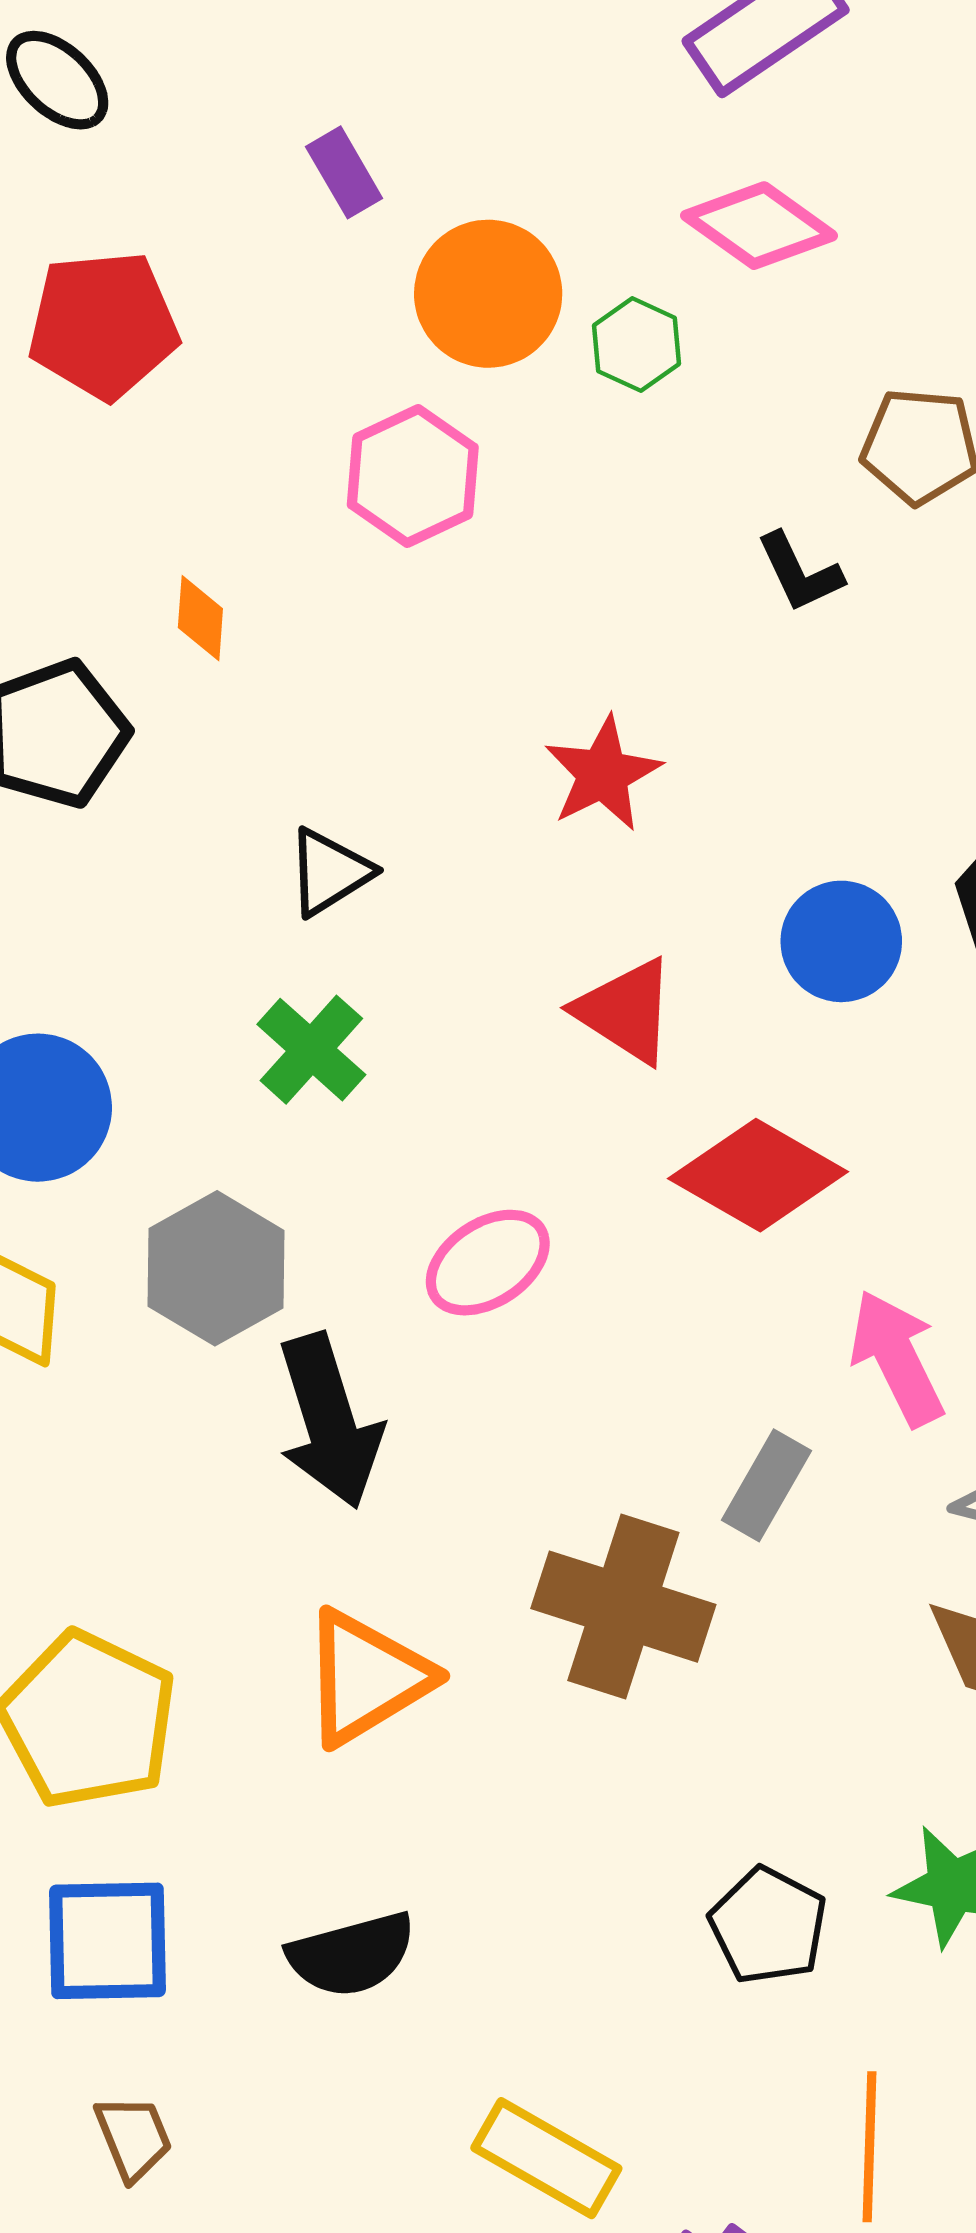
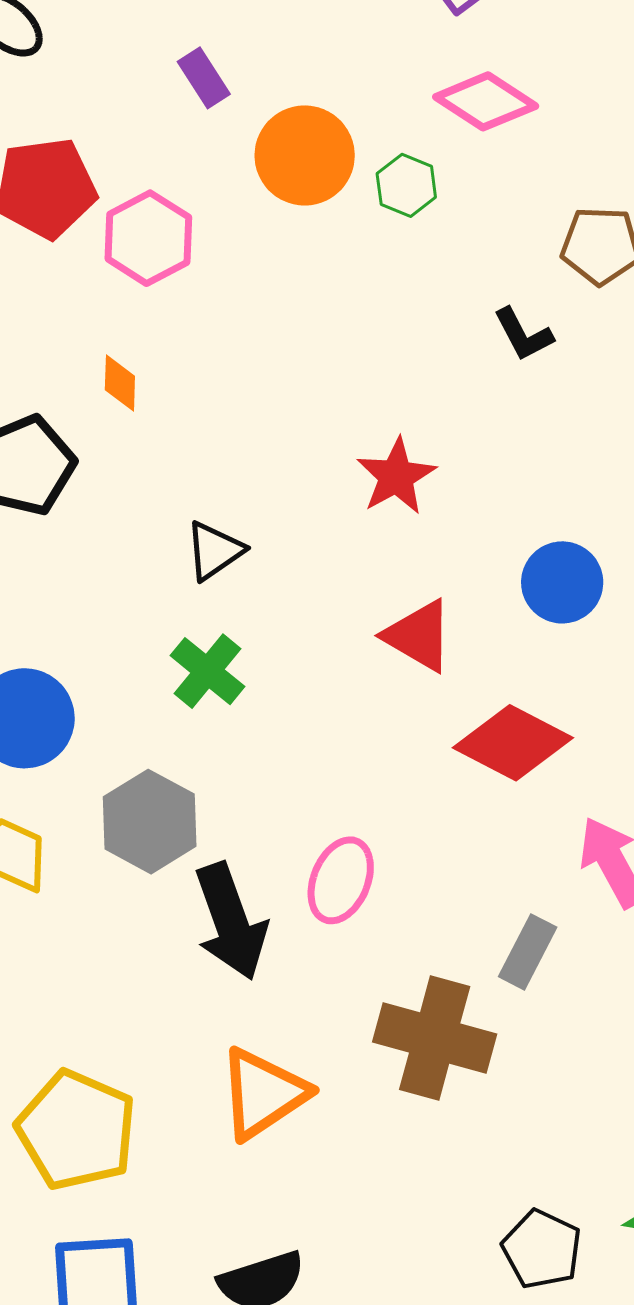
pink hexagon: (413, 476) -> (148, 238), moved
pink ellipse: (488, 1263) -> (341, 880), moved, turned -32

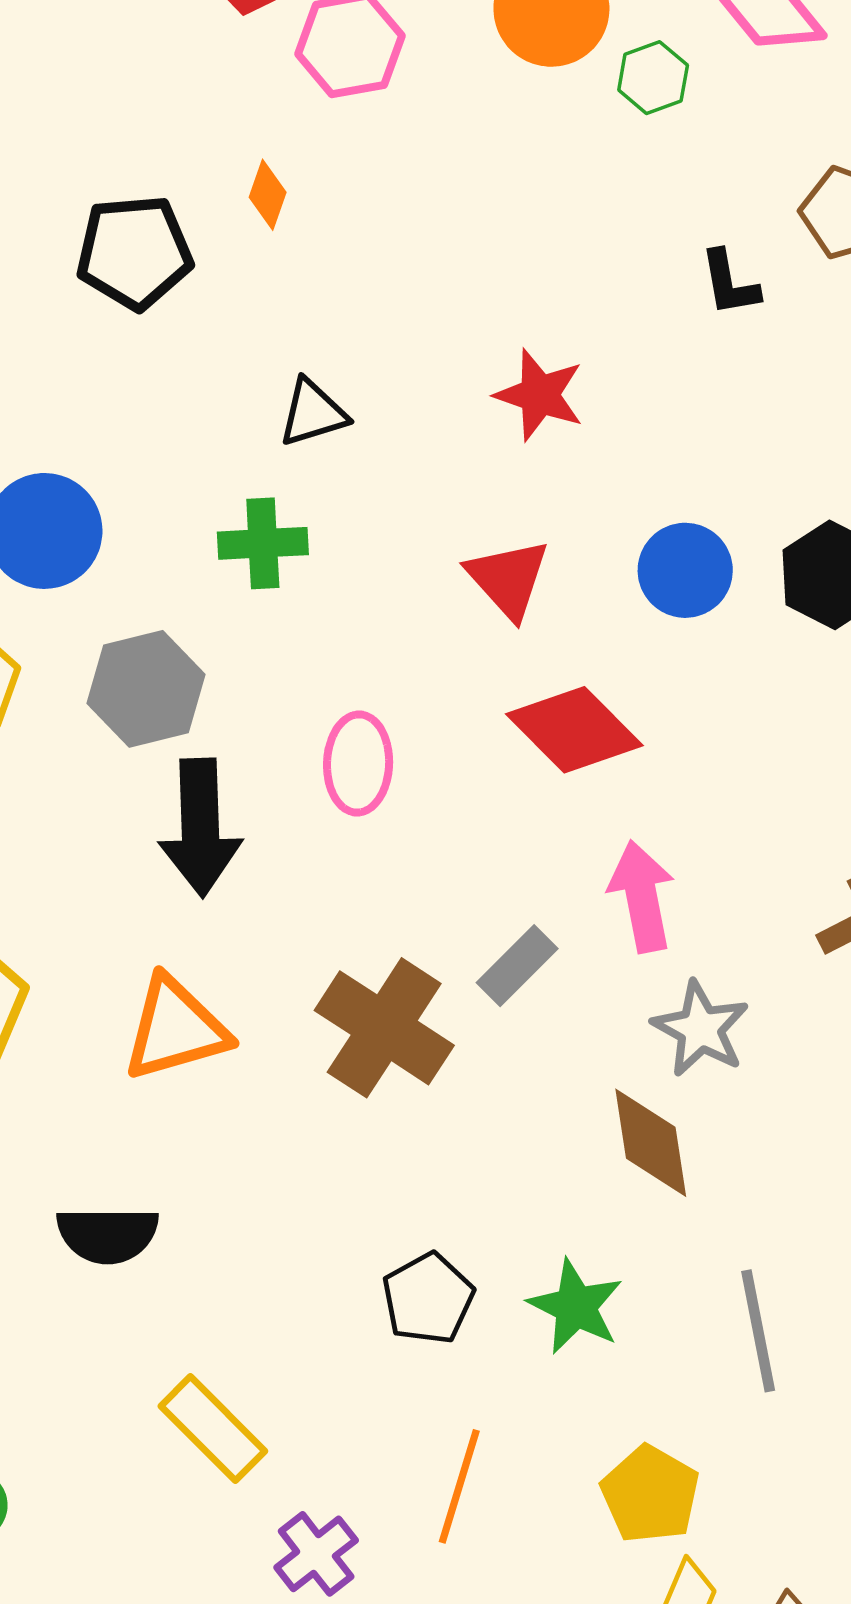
red star: (396, 476) -> (540, 395), turned 30
green cross: (208, 671) -> (263, 543), turned 30
pink ellipse: (341, 880) -> (358, 763), moved, turned -38

